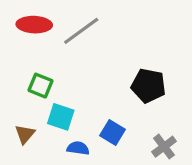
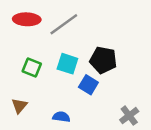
black pentagon: (148, 86) -> (103, 60), moved
cyan square: (61, 117) -> (67, 64), moved
blue square: (112, 133) -> (88, 85), moved

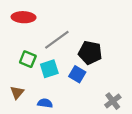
gray line: (64, 24) -> (57, 40), moved
cyan square: (67, 64) -> (49, 69), moved, turned -36
blue semicircle: (61, 117) -> (45, 103), moved

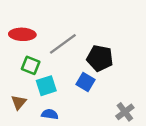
red ellipse: (24, 17) -> (22, 34), moved
cyan square: (49, 69) -> (46, 86), moved

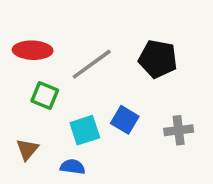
black pentagon: (100, 58) -> (158, 59), moved
cyan square: (46, 86) -> (85, 130), moved
gray cross: (125, 112) -> (179, 130), moved, turned 30

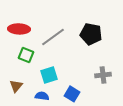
blue square: (125, 120) -> (72, 94), moved

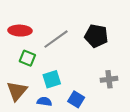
brown triangle: (16, 86) -> (17, 91), size x1.5

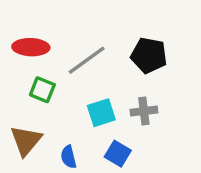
cyan square: (52, 79) -> (101, 113), moved
gray cross: (109, 79) -> (144, 111), moved
blue semicircle: (44, 102) -> (69, 157), turned -112

